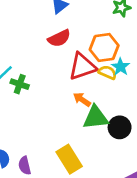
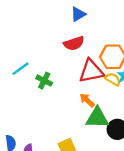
green cross: (20, 84) -> (44, 81), moved

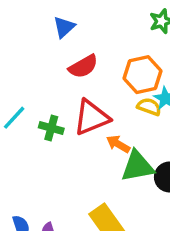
blue triangle: (78, 14) -> (64, 27), moved
red triangle: (91, 71) -> (92, 117), moved

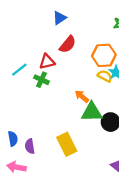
red semicircle: (83, 66) -> (68, 44), turned -30
red triangle: (92, 117) -> (47, 62), moved, size x0.7

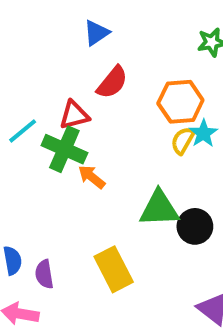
yellow semicircle: (105, 76) -> (183, 141), turned -88
green cross: (42, 80) -> (64, 149), size x1.5
orange arrow: (82, 96) -> (92, 177), moved

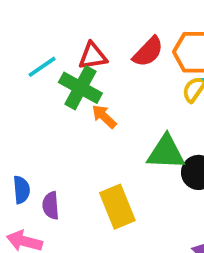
red semicircle: (112, 82) -> (148, 52), moved

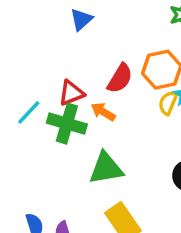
orange arrow: (104, 116) -> (103, 112), moved
green triangle: (166, 152) -> (106, 168), moved

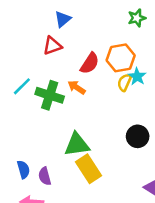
red triangle: (71, 93) -> (52, 46), moved
green triangle: (106, 168) -> (77, 145), moved

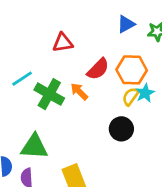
blue triangle: (63, 19) -> (126, 24), moved
black circle: (138, 136) -> (121, 129), moved
green triangle: (77, 145) -> (34, 147), moved

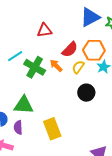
blue triangle: (126, 24) -> (90, 17), size x1.5
yellow semicircle: (130, 96) -> (78, 67), moved

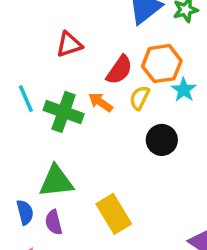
cyan line: (15, 56) -> (26, 99), turned -70

